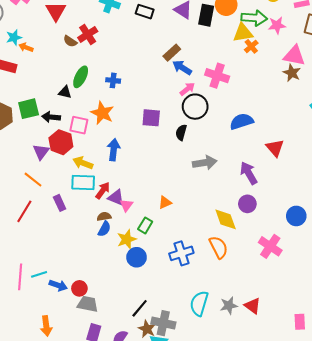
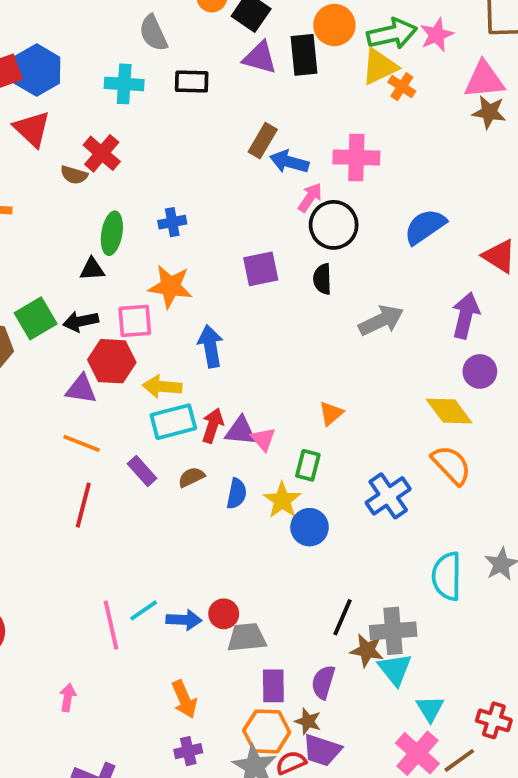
purple triangle: (41, 152) -> (81, 389), turned -42
purple arrow: (249, 173) -> (466, 315), turned 60
brown semicircle: (104, 217) -> (191, 477), moved

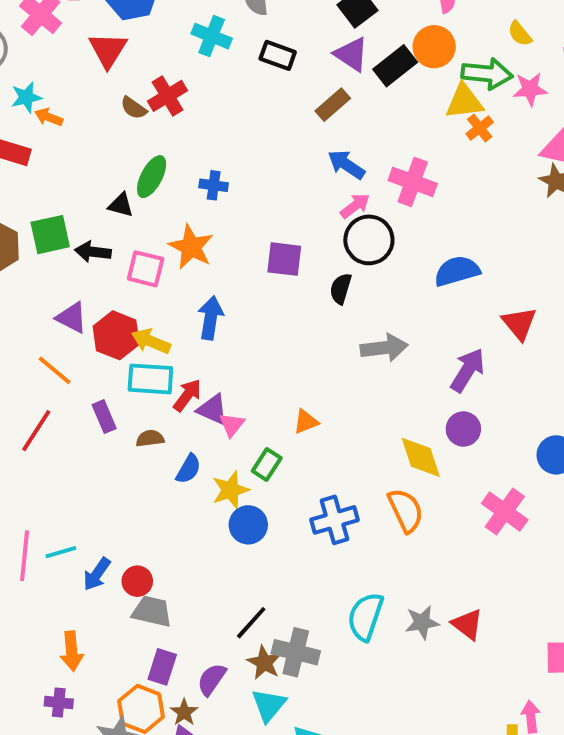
black rectangle: (304, 55) -> (395, 66), turned 39
brown rectangle: (263, 141) -> (333, 105), moved
red hexagon: (112, 361) -> (116, 335), moved
blue arrow: (184, 620) -> (97, 574), turned 104
cyan triangle: (395, 669) -> (269, 705), moved

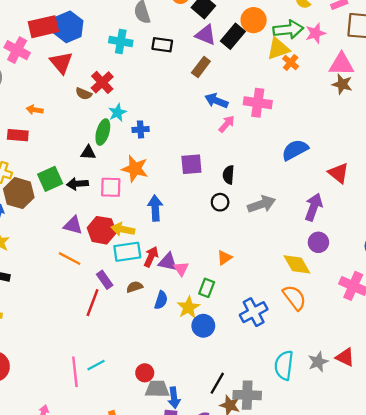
cyan star: (26, 97) -> (117, 113), moved
black circle: (369, 240) -> (220, 202), moved, size x0.6
red line: (36, 431) -> (93, 303), moved
blue arrow: (97, 574) -> (174, 398), moved, turned -30

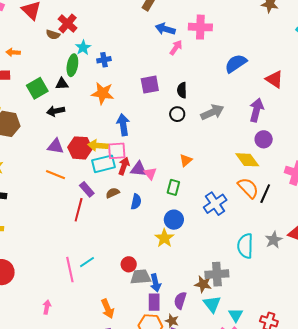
green square: (50, 179) -> (37, 88), moved
pink square: (111, 187) -> (117, 151), moved
yellow star: (188, 307) -> (164, 238), moved
black line: (217, 383) -> (265, 194), moved

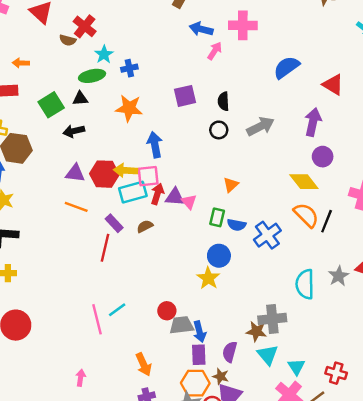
green ellipse: (72, 65) -> (92, 76), turned 70
blue semicircle: (136, 202) -> (237, 225), moved, turned 91
pink arrow: (47, 307) -> (81, 378), moved

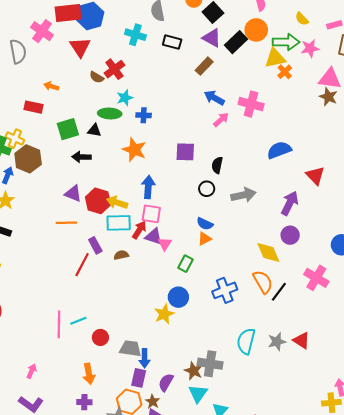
pink square: (148, 176) -> (151, 214), moved
orange line: (76, 207) -> (66, 223), turned -36
blue semicircle: (237, 225) -> (205, 224), moved
red circle: (167, 311) -> (100, 337), moved

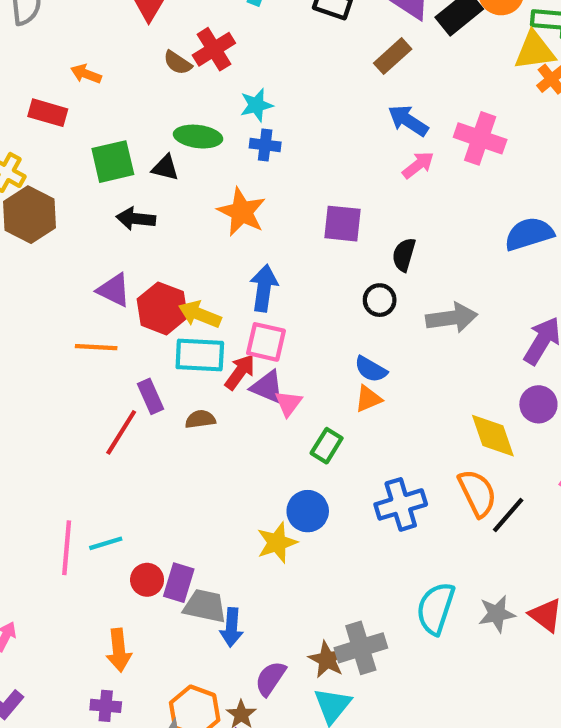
cyan star: (125, 98) -> (256, 105), moved
gray cross: (210, 364) -> (361, 648), turned -30
purple rectangle: (139, 378) -> (179, 583), moved

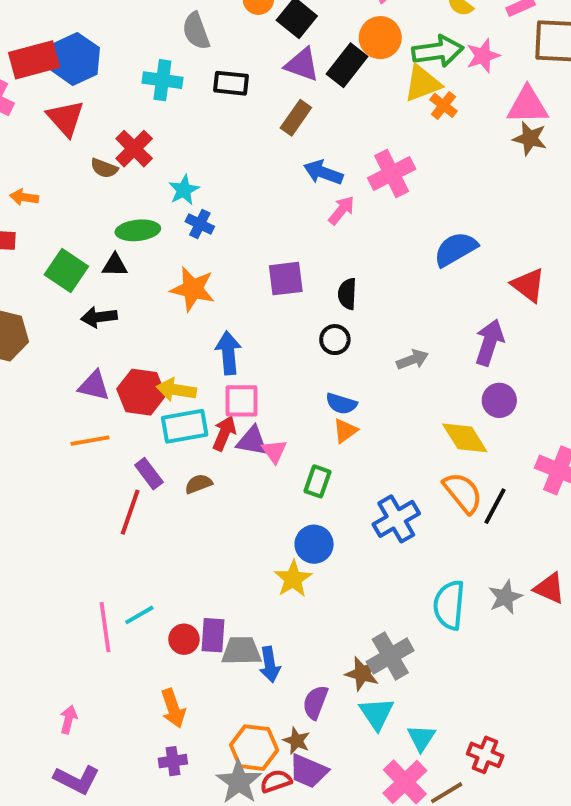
pink cross: (480, 138) -> (392, 174), turned -33
blue cross: (265, 145) -> (200, 224), turned 32
green square: (113, 162) -> (66, 270), turned -30
gray arrow: (452, 318) -> (412, 360), moved, size x0.7

